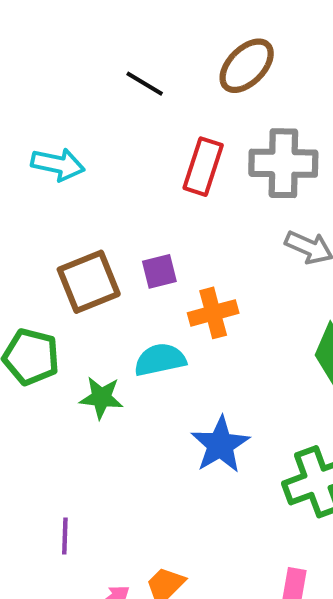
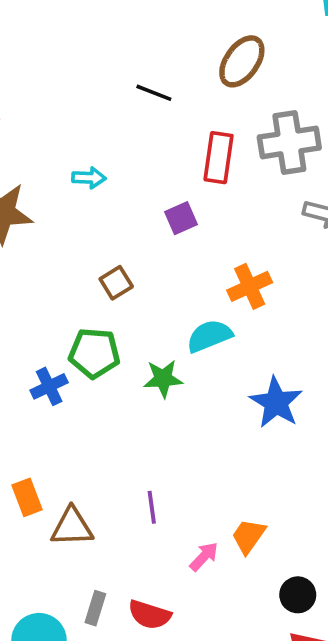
cyan arrow: (58, 164) -> (89, 178), size x0.7
purple square: (159, 271) -> (181, 218), moved
brown square: (89, 282) -> (116, 283), moved, size x0.6

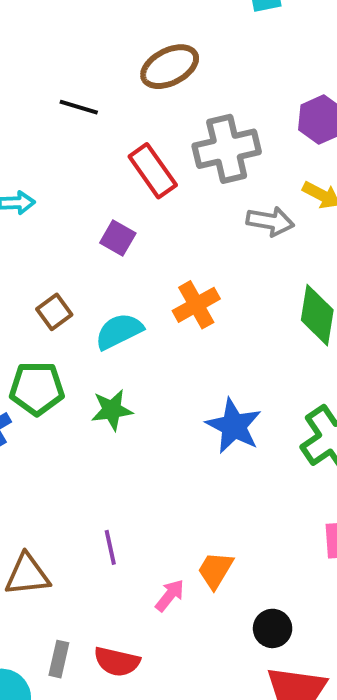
brown ellipse: (242, 61) -> (170, 67), turned 32
red rectangle: (219, 158) -> (153, 171), turned -39
purple square: (181, 218) -> (118, 238), turned -32
cyan semicircle: (209, 336) -> (119, 331), moved

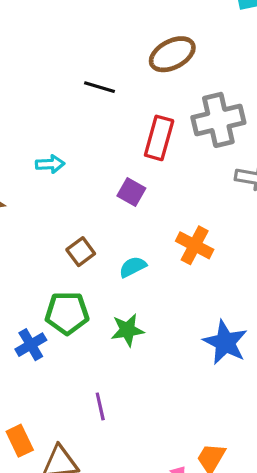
red rectangle: (153, 171) -> (159, 138), turned 51
orange cross: (196, 305) -> (195, 245), turned -33
cyan semicircle: (119, 331) -> (133, 267), size x0.7
purple line: (110, 547) -> (100, 406), moved

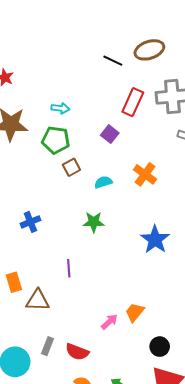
black line: (99, 87) -> (113, 61), moved
green pentagon: (67, 313) -> (56, 140), moved

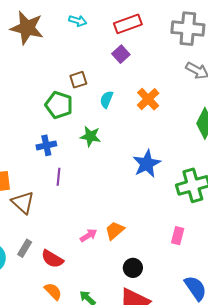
red rectangle: (133, 102) -> (128, 24), moved, turned 36
green pentagon: (56, 140) -> (59, 105), moved
cyan semicircle: (103, 182) -> (106, 99), turned -60
blue cross: (30, 222) -> (46, 145), moved
brown triangle: (38, 300) -> (23, 202), turned 30

